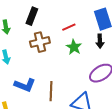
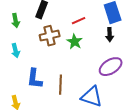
green star: (74, 47) -> (75, 42), moved
blue L-shape: (25, 85) -> (35, 79), turned 75

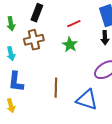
brown cross: (50, 36) -> (34, 40), moved
blue L-shape: (35, 79) -> (16, 82), moved

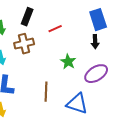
red line: (74, 24) -> (55, 29), moved
green star: (70, 45) -> (68, 62), moved

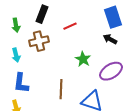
black arrow: (95, 42) -> (110, 39), turned 120

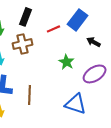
blue rectangle: (113, 17) -> (78, 20), moved, turned 55
brown line: (61, 89) -> (30, 95), moved

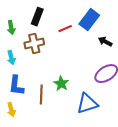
green star: (67, 62) -> (61, 84), moved
blue triangle: (76, 104) -> (87, 104), turned -35

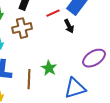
black arrow: (105, 42) -> (69, 26), moved, turned -144

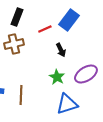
black arrow: (69, 26) -> (61, 50), moved
green star: (49, 68) -> (57, 77), moved

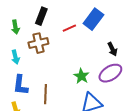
black arrow: (61, 50) -> (112, 49), moved

